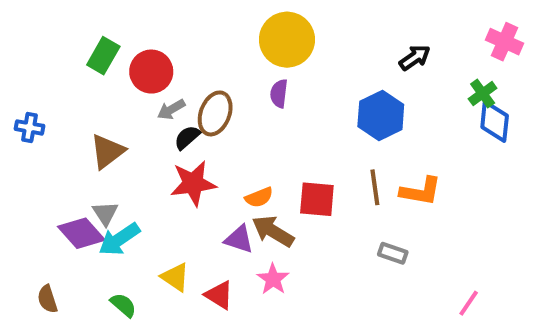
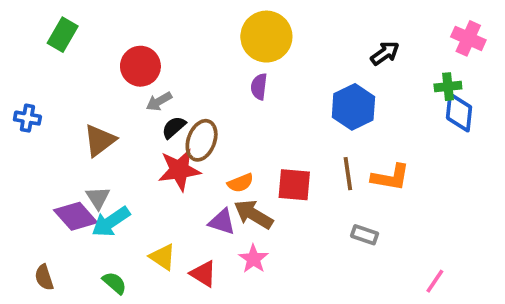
green rectangle: (103, 56) -> (63, 35), moved
green cross: (483, 94) -> (448, 87), turned 30
brown ellipse: (215, 113) -> (202, 140), moved

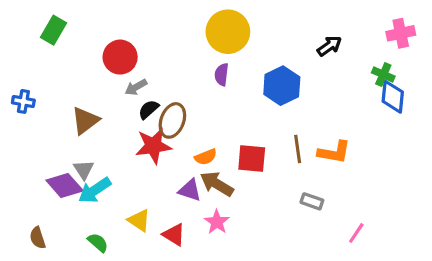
pink cross: (468, 38) -> (401, 33), turned -36
green cross: (448, 87) -> (383, 75), turned 30
blue hexagon: (353, 107) -> (282, 86), moved
pink line: (435, 281) -> (356, 233), moved

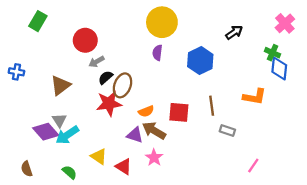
pink cross: (401, 33) -> (285, 23), turned -30
orange L-shape: (334, 152) -> (254, 97), moved
gray rectangle: (312, 201) -> (227, 130), moved

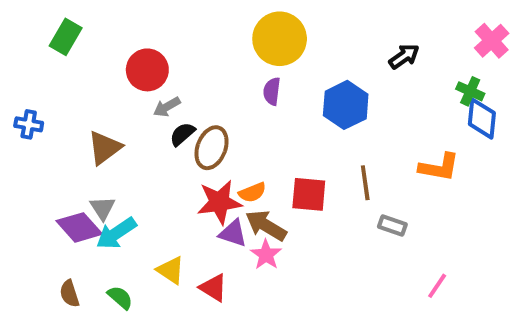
red star: (109, 103) -> (219, 202), moved
pink star: (154, 158) -> (266, 255), moved
brown semicircle: (27, 169) -> (70, 294), moved

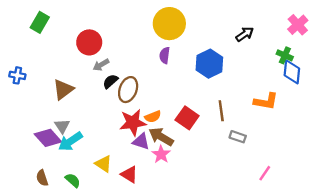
red square: (309, 194) -> (187, 118), turned 30

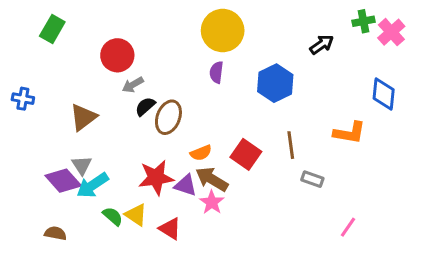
green cross: (285, 55) -> (363, 21), moved, turned -35
red star: (133, 123) -> (156, 178), moved
brown semicircle: (42, 178) -> (55, 233), turned 119
green semicircle: (73, 180) -> (113, 216), moved

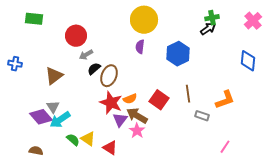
green cross: (363, 21) -> (212, 18), moved
green rectangle: (52, 29) -> (34, 19), turned 66
orange L-shape: (350, 133) -> (225, 100), moved, turned -30
red star: (156, 178) -> (111, 103), moved, turned 30
purple triangle: (185, 185) -> (120, 120), turned 49

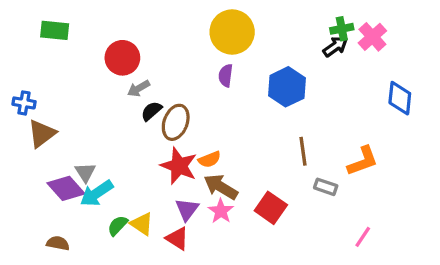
pink cross: (253, 21) -> (372, 37), moved
brown triangle: (54, 76) -> (42, 134), moved
red square: (159, 100) -> (271, 208), moved
purple triangle: (120, 120) -> (187, 209), moved
green semicircle: (73, 140) -> (118, 226), turned -88

